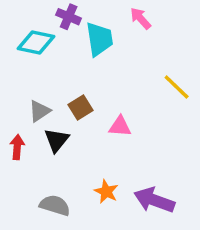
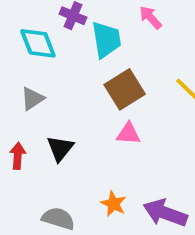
cyan diamond: (36, 42) -> (38, 43), turned 57
brown square: (81, 108) -> (125, 89), moved, size x1.5
gray triangle: (39, 111) -> (32, 99), moved

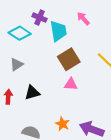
cyan diamond: (38, 43) -> (20, 33), turned -35
black triangle: (60, 148) -> (32, 93), turned 35

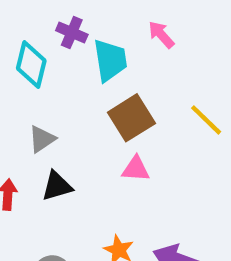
cyan diamond: (20, 33) -> (31, 64), turned 70
gray triangle: (17, 64) -> (42, 139), moved

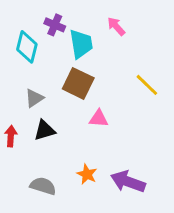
brown square: (131, 118) -> (78, 83), moved, turned -32

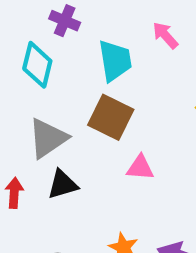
purple cross: (55, 25) -> (65, 21), moved
gray triangle: (34, 98) -> (48, 138), size x1.5

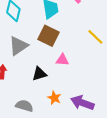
black triangle: (62, 184) -> (39, 74), moved

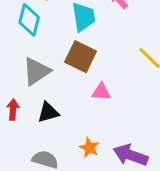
black triangle: (39, 74) -> (48, 112), moved

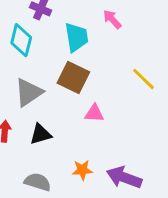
orange star: (89, 148) -> (82, 170), turned -30

